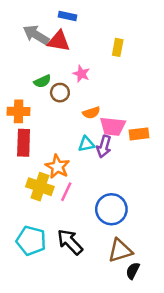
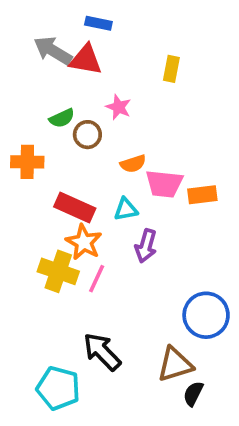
red rectangle: (24, 143) -> (75, 208), moved, turned -68
purple arrow: (104, 146) -> (146, 246), moved
blue circle: (111, 209) -> (206, 315), moved
cyan pentagon: (31, 241) -> (58, 388), moved

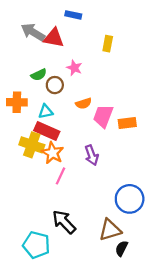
blue rectangle: (98, 23) -> (73, 15), moved
pink trapezoid: (164, 184) -> (103, 116), turned 105
cyan triangle: (126, 209) -> (46, 111), moved
purple arrow: (146, 246) -> (92, 155), turned -36
yellow cross: (58, 271) -> (32, 145), moved

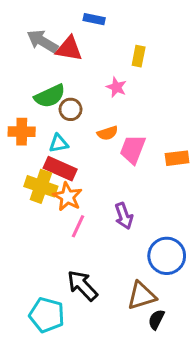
pink star: (74, 68) -> (116, 87), moved
green semicircle: (39, 75) -> (50, 96), size x1.5
orange rectangle: (127, 123) -> (177, 158), moved
purple arrow: (92, 155) -> (124, 216), moved

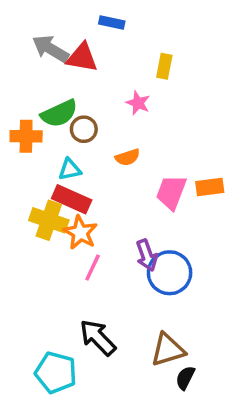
orange cross: (22, 132) -> (26, 136), moved
pink trapezoid: (133, 149) -> (171, 192), moved
blue circle: (167, 256) -> (170, 273), moved

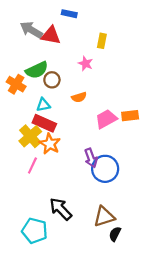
orange cross: (26, 136) -> (16, 84), turned 30
pink trapezoid: (171, 192) -> (106, 119), turned 40
yellow cross: (49, 220) -> (30, 136), turned 30
pink line: (93, 268) -> (32, 166), moved

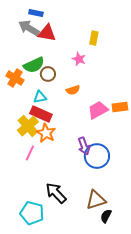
blue rectangle: (69, 14) -> (36, 13), moved

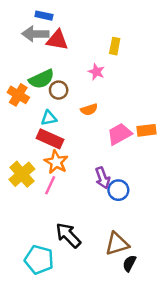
gray arrow: (29, 28) -> (35, 34), turned -30
yellow cross: (28, 126) -> (22, 174), moved
pink line: (30, 153) -> (50, 185), moved
blue circle: (97, 156) -> (118, 190), size x0.7

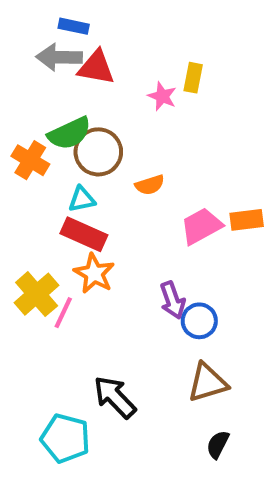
pink star: (96, 72) -> (162, 96), moved
brown circle: (59, 90) -> (98, 152), size x1.5
pink line: (50, 185) -> (63, 313), moved
brown triangle: (117, 244) -> (208, 383), moved

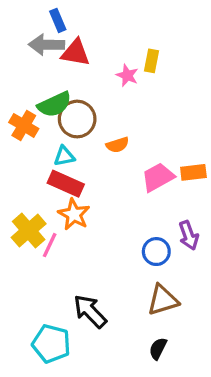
blue rectangle: (74, 26) -> (58, 20), turned 55
purple arrow: (172, 300) -> (189, 235), moved
black semicircle: (218, 444) -> (158, 348), moved

